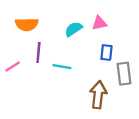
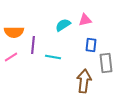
orange semicircle: (27, 24) -> (14, 32), moved

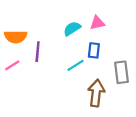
blue rectangle: (91, 45) -> (94, 50), moved
cyan line: (53, 57) -> (75, 65), moved, turned -42

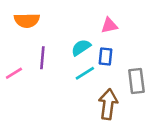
cyan semicircle: (72, 29) -> (81, 47), moved
orange semicircle: (16, 37) -> (27, 20), moved

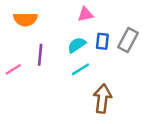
pink triangle: (109, 26) -> (85, 14), moved
blue rectangle: (106, 56) -> (102, 41), moved
gray rectangle: (136, 81) -> (128, 40), moved, turned 35

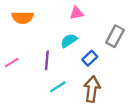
blue rectangle: (102, 41) -> (90, 58), moved, turned 40
purple line: (40, 55) -> (47, 60), moved
cyan line: (80, 69) -> (58, 87), moved

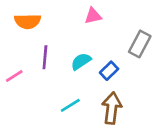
cyan semicircle: (69, 41) -> (81, 61), moved
purple line: (47, 60) -> (45, 57), moved

